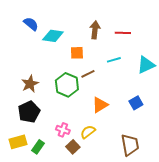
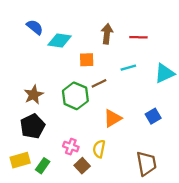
yellow semicircle: (88, 132) -> (99, 149), turned -42

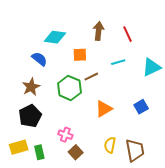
blue semicircle: (35, 27) -> (39, 59), moved
red line: (138, 37) -> (128, 34), turned 63
yellow semicircle: (99, 149) -> (110, 145), moved
green rectangle: (43, 166) -> (39, 152), turned -48

